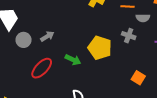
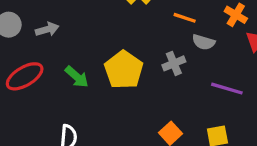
gray cross: (129, 36) -> (174, 63), turned 32

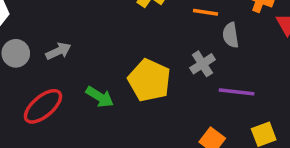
gray semicircle: (204, 42) -> (231, 35), turned 75
purple line: (227, 89) -> (237, 92), moved

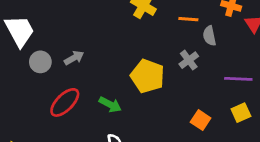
purple line: (237, 92) -> (238, 79), moved
green arrow: (100, 97) -> (110, 104), moved

